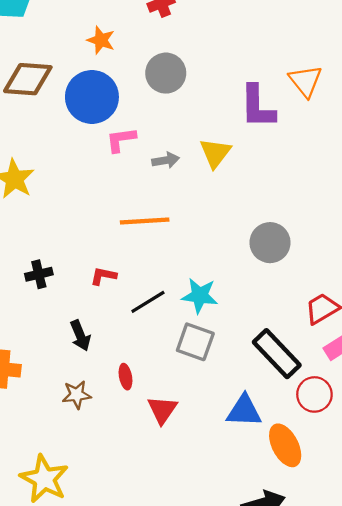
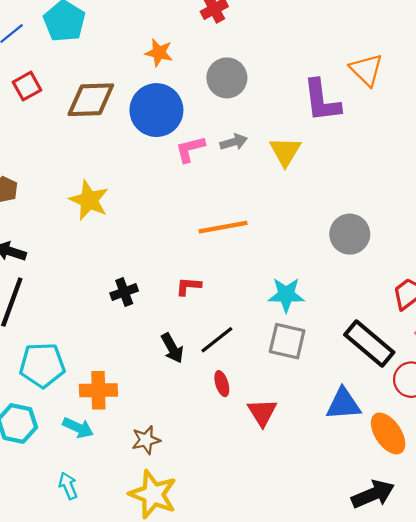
gray arrow: (166, 160) -> (234, 142), moved
black line: (148, 302) -> (217, 340), moved
brown star: (77, 395) -> (146, 440), moved

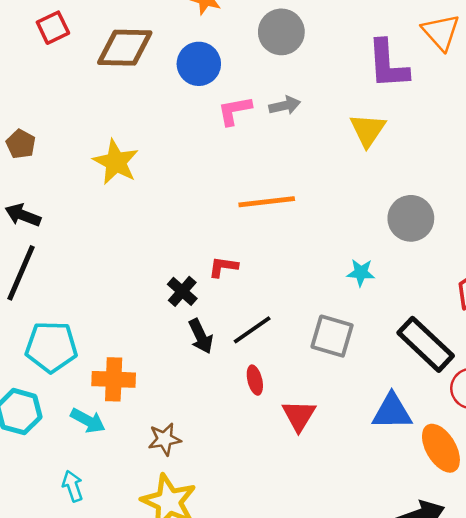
blue circle: (156, 110) -> (199, 64), size x0.7
yellow triangle: (285, 151) -> (368, 130), moved
black cross: (124, 292) -> (182, 291), moved, turned -32
cyan star: (286, 295) -> (361, 273), moved, size x0.7

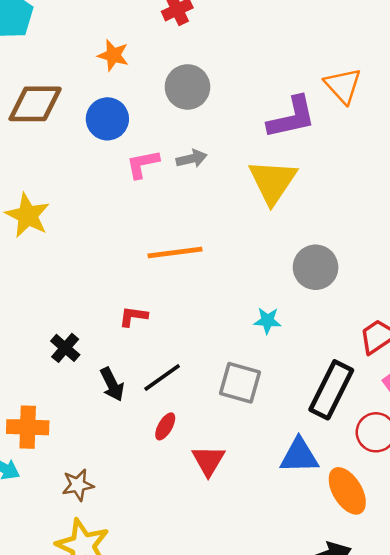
purple L-shape: (388, 64) -> (292, 117), turned -98
yellow triangle: (368, 130) -> (273, 182), size x1.4
black cross: (182, 291) -> (65, 348), moved
black rectangle: (426, 344) -> (331, 390), turned 74
red ellipse: (255, 380) -> (165, 426), turned 44

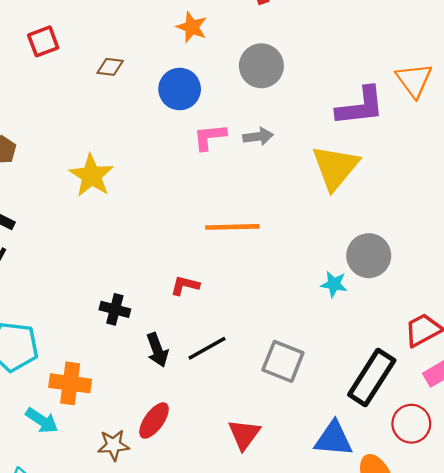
brown diamond: (35, 104) -> (110, 67), size x0.5
cyan star: (267, 321) -> (334, 284), moved
black cross: (65, 348) -> (115, 309), turned -32
red ellipse: (165, 426) -> (154, 420), moved, size x1.4

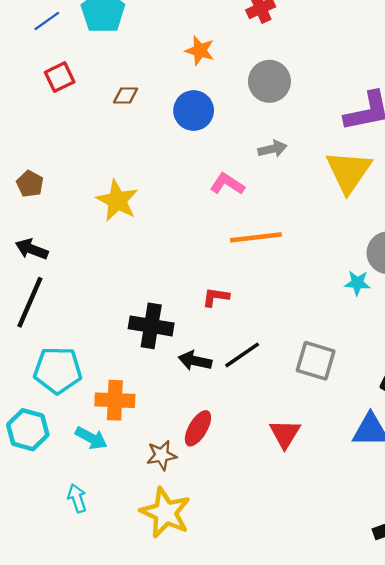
pink L-shape: (210, 137) -> (227, 184), moved, turned 44
black cross: (115, 309) -> (151, 326), size x1.5
black arrow: (157, 350) -> (195, 361), turned 128

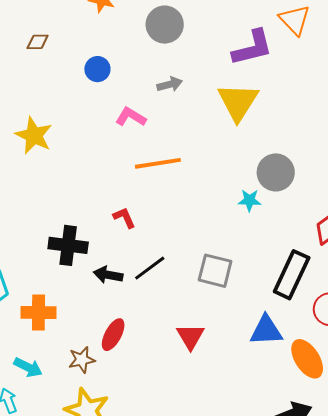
blue circle: (194, 111) -> (97, 69), moved, size x0.7
red L-shape: (216, 297) -> (124, 218), turned 60
cyan arrow: (91, 438) -> (28, 367), moved

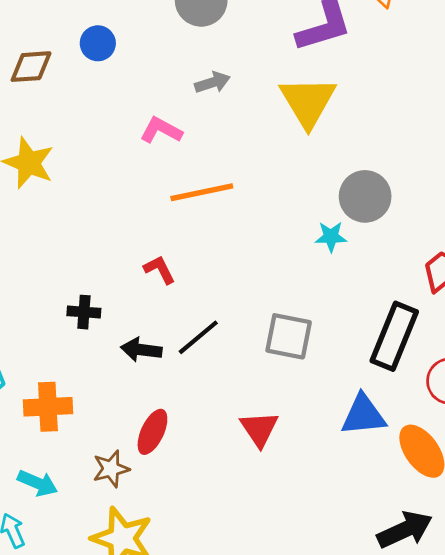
brown diamond: (38, 42) -> (31, 67), moved, size x1.4
blue circle: (97, 69) -> (98, 43), moved
black cross: (68, 245) -> (84, 312), size x0.6

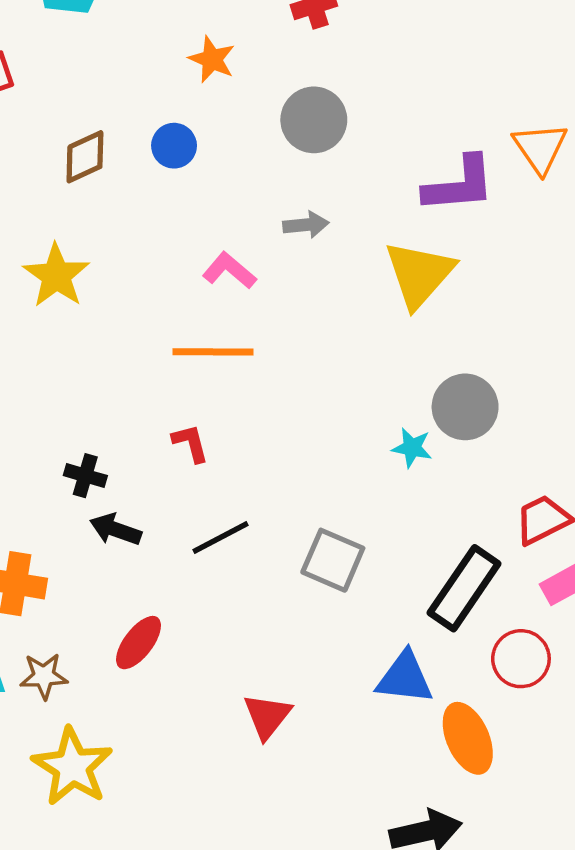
brown diamond: (31, 67) -> (85, 157), turned -33
orange line: (202, 192) -> (213, 352), moved
black arrow: (141, 350) -> (116, 529), moved
red triangle: (259, 429) -> (267, 716), moved
brown star: (111, 469) -> (44, 676), moved

